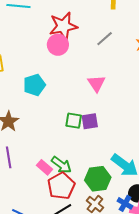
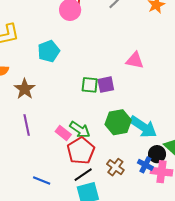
pink triangle: (96, 84) -> (135, 60), moved, turned -42
green hexagon: (98, 179) -> (118, 122), moved

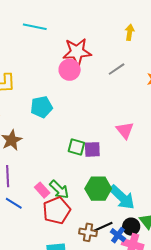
pink triangle: (135, 60) -> (125, 130), turned 30
brown cross: (115, 167) -> (88, 232), turned -36
black line: (83, 175) -> (103, 227), moved
blue line: (42, 180) -> (14, 203), moved

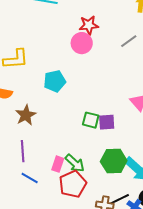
red star: (77, 52) -> (89, 25), size x0.7
pink rectangle: (42, 190) -> (58, 164), turned 63

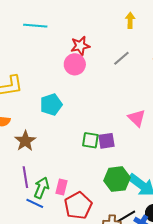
green arrow: (75, 163) -> (41, 188), moved, turned -105

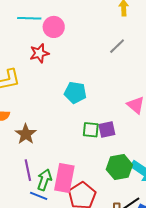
red star: (80, 46) -> (39, 53), moved
pink circle: (75, 64) -> (54, 27), moved
cyan pentagon: (51, 105) -> (75, 93), moved, turned 30
pink rectangle: (61, 187) -> (64, 178), size x1.8

